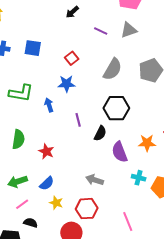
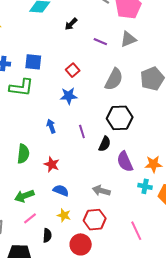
green L-shape: (21, 93) -> (21, 87), moved
blue arrow: (49, 105) -> (51, 126), moved
orange star: (147, 143) -> (153, 164), moved
blue semicircle: (47, 183) -> (61, 190), moved, turned -112
black semicircle: (31, 223) -> (47, 235), moved, turned 80

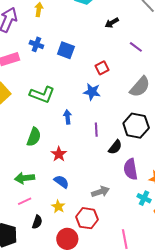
green L-shape: (21, 87) -> (42, 95), moved
gray arrow: (101, 191) -> (100, 192), turned 132

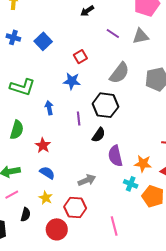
blue square: (66, 50) -> (43, 41), turned 30
black hexagon: (136, 126) -> (105, 105), moved

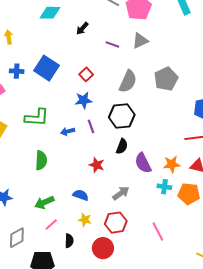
blue square: (43, 41) -> (46, 68), size x1.4
blue arrow: (49, 108) -> (68, 131), turned -80
purple line: (79, 119) -> (91, 126), moved
red star: (43, 145) -> (97, 165), moved

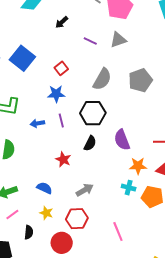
purple semicircle: (143, 163) -> (122, 140), moved

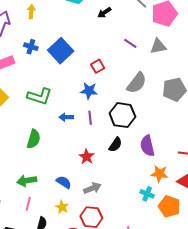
black arrow: (62, 22) -> (104, 13), moved
gray arrow: (85, 190) -> (92, 188), moved
pink line: (12, 215) -> (28, 204), turned -48

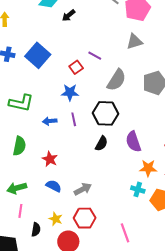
black arrow: (104, 13) -> (69, 15), moved
purple line: (130, 43) -> (95, 56), moved
red star: (87, 157) -> (50, 159), moved
yellow star: (62, 207) -> (56, 219), moved

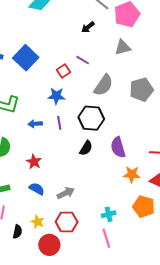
black arrow: (69, 15) -> (88, 27), moved
cyan cross: (138, 189) -> (109, 214), moved, turned -32

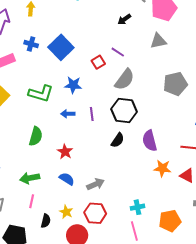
gray semicircle: (103, 85) -> (124, 79), moved
blue star: (56, 96) -> (73, 85), moved
orange pentagon: (144, 207) -> (170, 221), moved, turned -30

